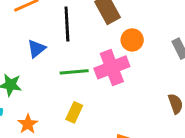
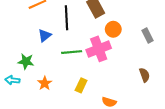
yellow rectangle: (74, 112) -> (81, 85), moved
orange star: (28, 124) -> (45, 83), moved

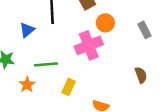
green line: (72, 52) -> (46, 64), moved

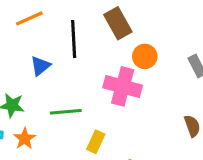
pink cross: (89, 45) -> (123, 86), turned 36
orange star: (27, 85) -> (25, 139), moved

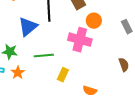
blue triangle: (40, 66) -> (28, 27), size x1.5

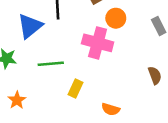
orange star: (18, 73) -> (17, 100), moved

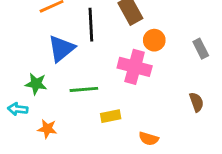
yellow rectangle: (75, 88) -> (111, 116), turned 54
orange star: (17, 100) -> (47, 129), turned -30

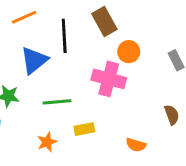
orange star: (47, 129) -> (47, 142), moved, turned -30
orange semicircle: (149, 139) -> (136, 145), moved

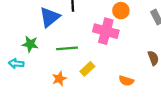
yellow rectangle: (84, 129) -> (87, 69), turned -32

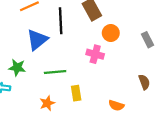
pink cross: (106, 31) -> (95, 54), size x0.7
yellow rectangle: (87, 69) -> (76, 93), turned -56

